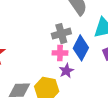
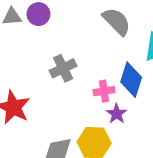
gray cross: (61, 34) -> (63, 68), moved

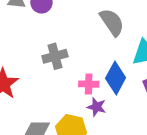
purple star: (117, 114) -> (96, 107), turned -30

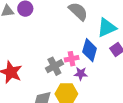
gray cross: (55, 56) -> (54, 66), moved

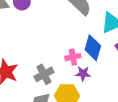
gray cross: (54, 66) -> (44, 74), moved

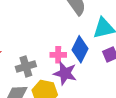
purple star: (83, 74) -> (65, 73), size x1.5

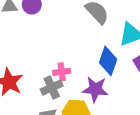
pink cross: (58, 55) -> (62, 72), moved

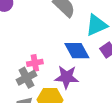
blue diamond: (108, 61) -> (77, 51), turned -45

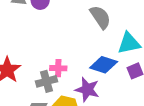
blue diamond: (77, 51) -> (104, 65), turned -55

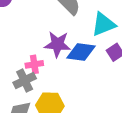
purple star: (87, 89) -> (57, 44), moved

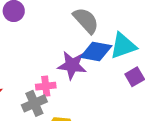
blue diamond: (81, 52) -> (96, 52), moved

